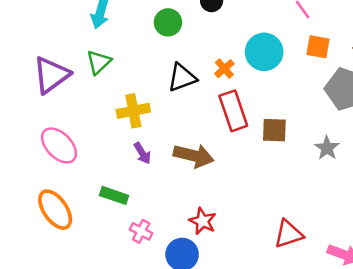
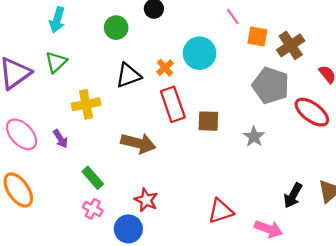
orange square: (318, 47) -> (257, 36), moved
purple arrow: (142, 153) -> (60, 139), moved
green rectangle: (114, 195) -> (93, 178), moved, turned 30

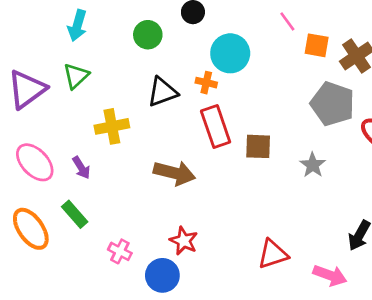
cyan circle: (199, 53) -> (230, 53), moved
orange cross: (165, 68) -> (206, 83), turned -36
green rectangle: (93, 178) -> (75, 214), moved

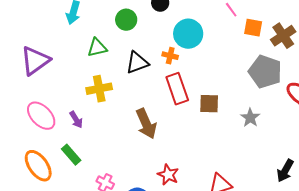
green triangle: (76, 76) -> (97, 48), moved, turned 30
brown arrow: (174, 173) -> (146, 124), turned 52
red star: (184, 241) -> (168, 175), moved

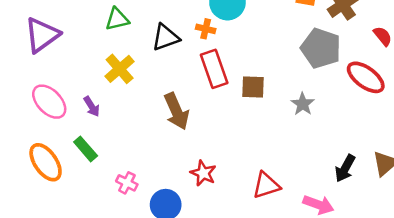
yellow cross: (99, 89) -> (120, 69), turned -30

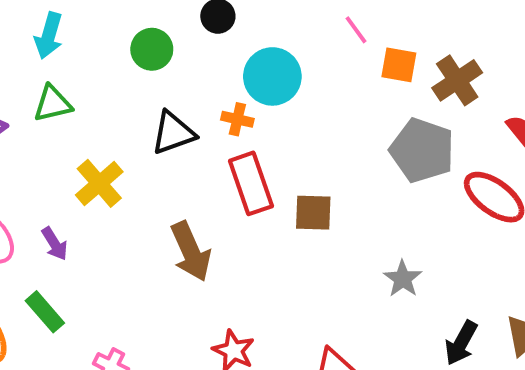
green triangle: (117, 19) -> (53, 104), moved
gray star: (303, 104) -> (403, 279), moved

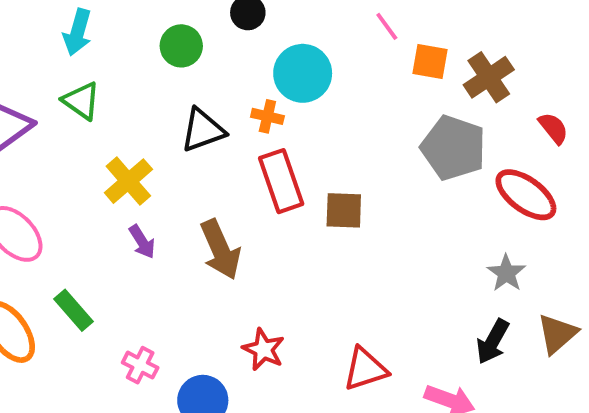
green triangle: (53, 104) -> (81, 101), turned 48
purple arrow: (55, 244) -> (142, 242), moved
gray star: (403, 279) -> (506, 273), moved

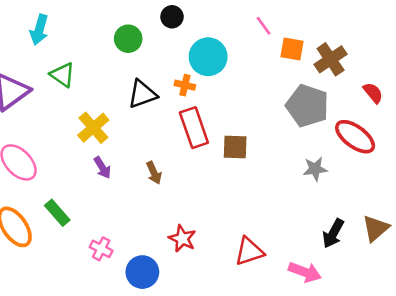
cyan arrow: (77, 32) -> (39, 30), moved
brown arrow: (220, 250) -> (154, 173), size x0.6
gray star: (506, 273) -> (315, 169), moved, turned 30

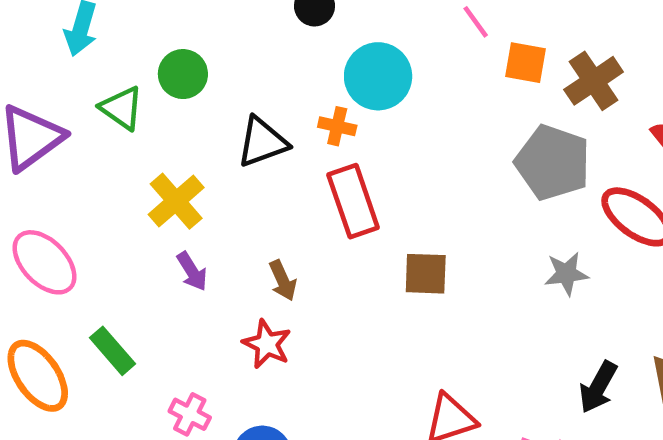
green circle: (128, 39) -> (183, 74), moved
brown square: (235, 147) -> (426, 274), moved
red star: (182, 239) -> (267, 344), moved

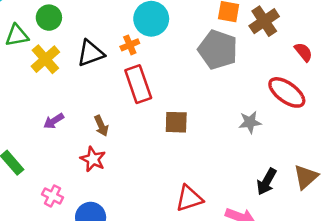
green triangle: (122, 108) -> (17, 35), turned -45
orange cross: (337, 126) -> (130, 45), turned -36
gray pentagon: (553, 163) -> (218, 50), moved
yellow cross: (176, 201) -> (45, 59), moved
purple arrow: (192, 271) -> (54, 121), turned 90

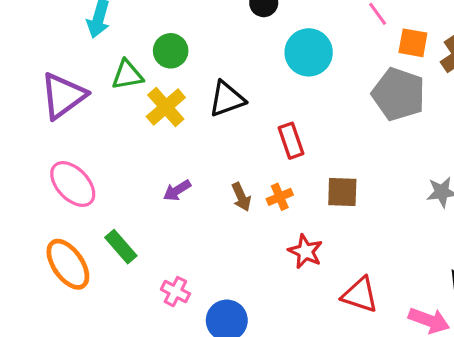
orange cross: (130, 45) -> (280, 197), moved
red rectangle: (138, 84) -> (291, 141), size x0.7
red star: (93, 159) -> (305, 251), moved
red triangle: (189, 198) -> (360, 295), turned 36

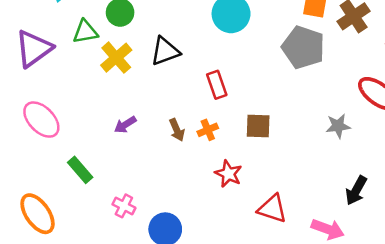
orange ellipse: (68, 264) -> (38, 214), moved

